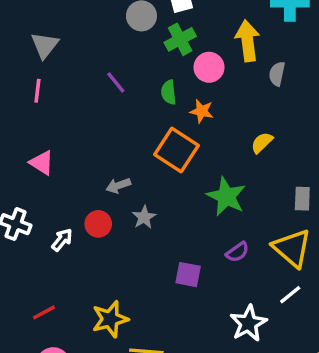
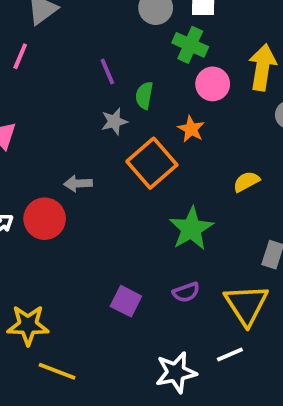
green cross: (180, 39) -> (190, 45), turned 36
green semicircle: (169, 92) -> (144, 95), moved
gray star: (144, 217) -> (114, 121), moved
red circle: (98, 224) -> (45, 219), size x1.4

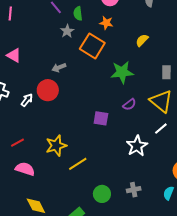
green star: (191, 229) -> (122, 72), turned -30
yellow line: (57, 371) -> (78, 164), turned -36

